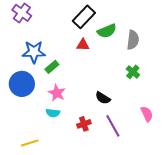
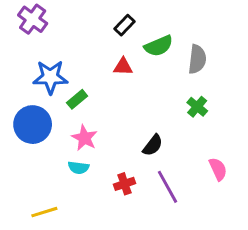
black rectangle: (84, 17) -> (125, 25), size x0.6
black semicircle: (103, 98) -> (153, 145), turned -84

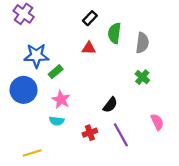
green semicircle: (159, 46) -> (114, 33), turned 120

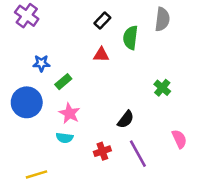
gray semicircle: (142, 43) -> (162, 19), moved
blue star: (36, 56) -> (41, 63), size x0.6

